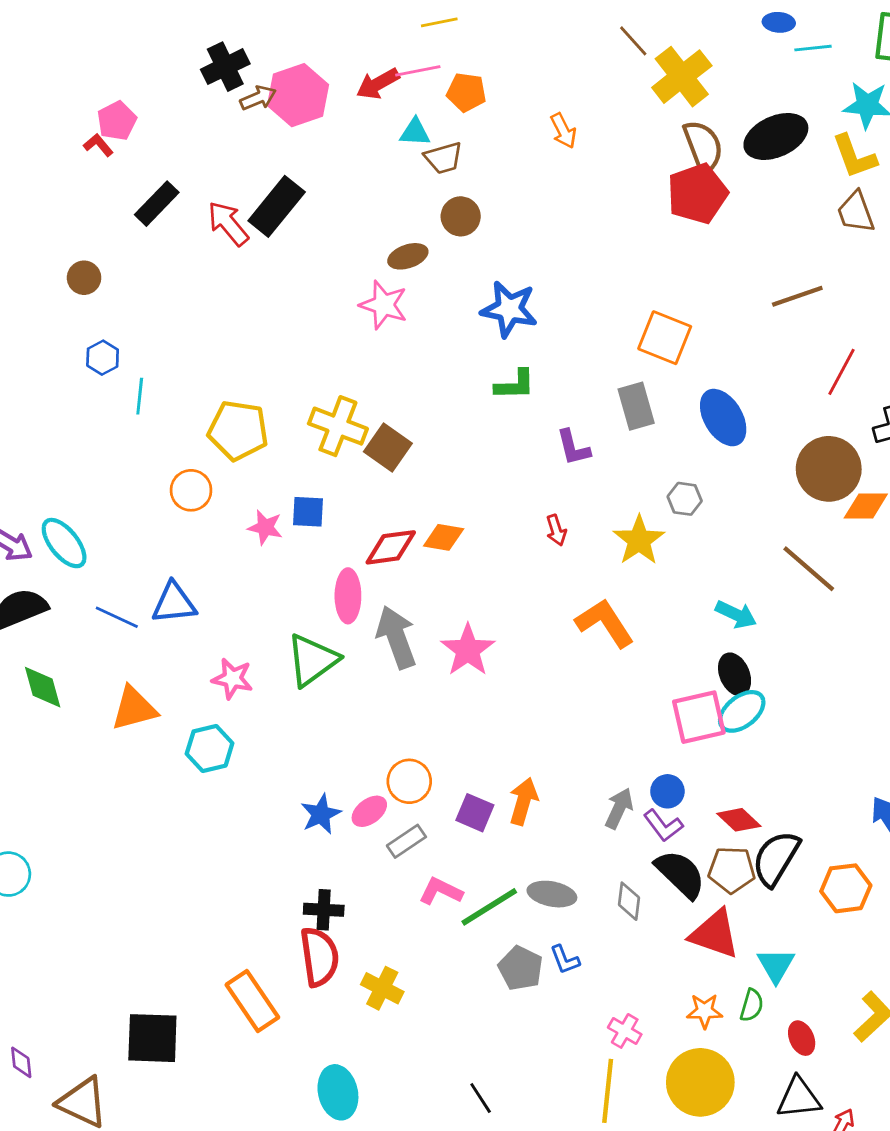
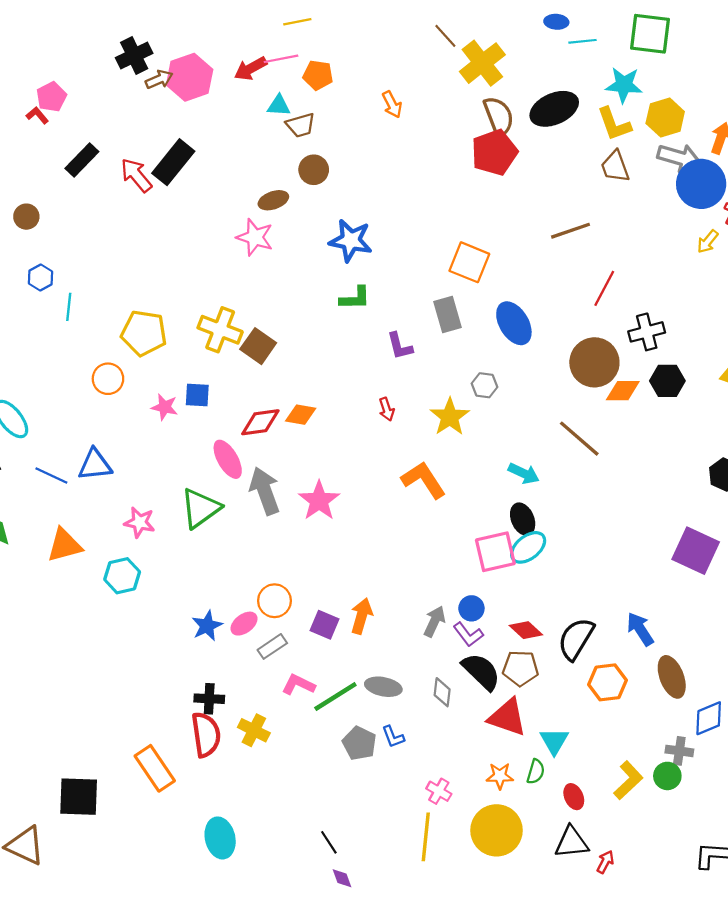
pink ellipse: (348, 596) -> (228, 459), turned -30
black semicircle: (776, 858) -> (576, 639), moved
yellow cross: (382, 988) -> (254, 730), moved

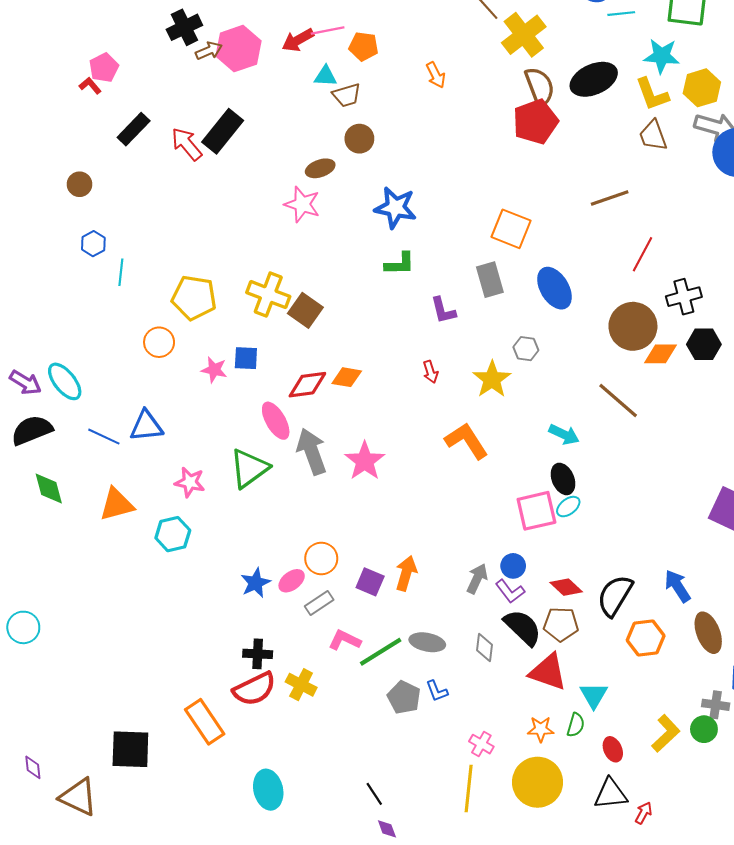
cyan ellipse: (528, 547) -> (568, 507), size x0.7
red semicircle: (206, 735) -> (254, 689), turned 72

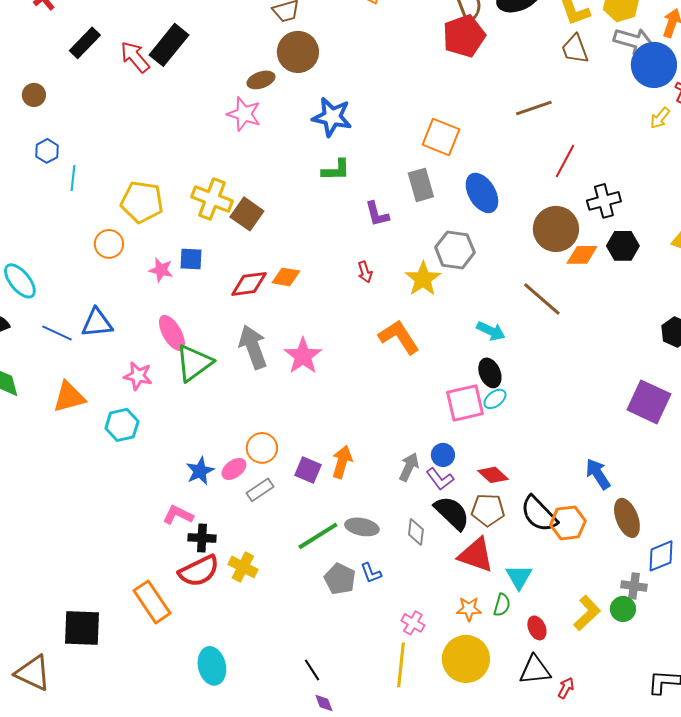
brown circle: (359, 139) -> (298, 52), size x1.5
gray hexagon: (526, 349) -> (455, 250), size x1.6
pink ellipse: (276, 421) -> (172, 333), moved
black semicircle: (615, 596) -> (539, 514), moved, turned -75
pink L-shape: (345, 640) -> (178, 515), moved

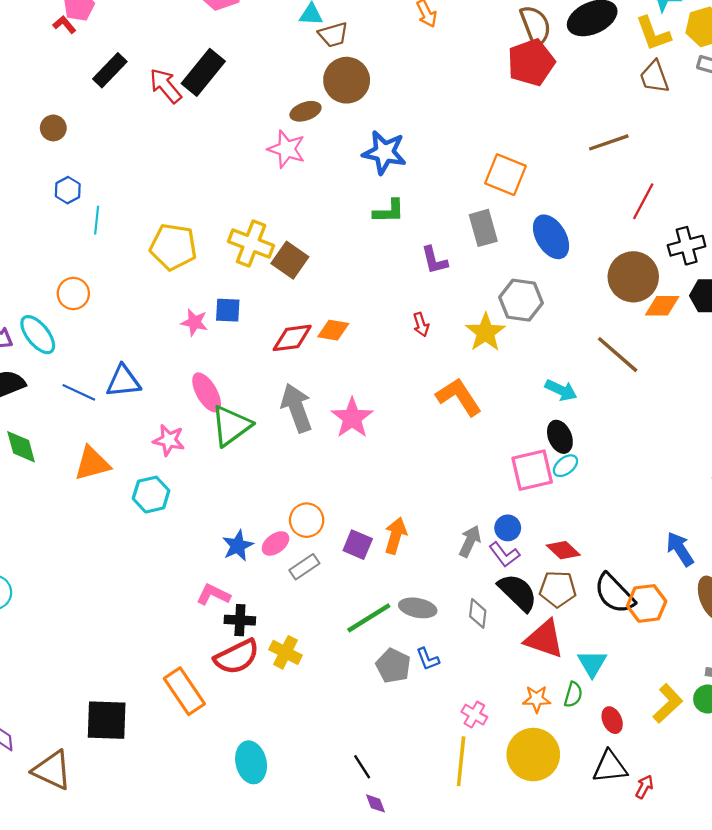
orange circle: (109, 244) -> (73, 293), moved

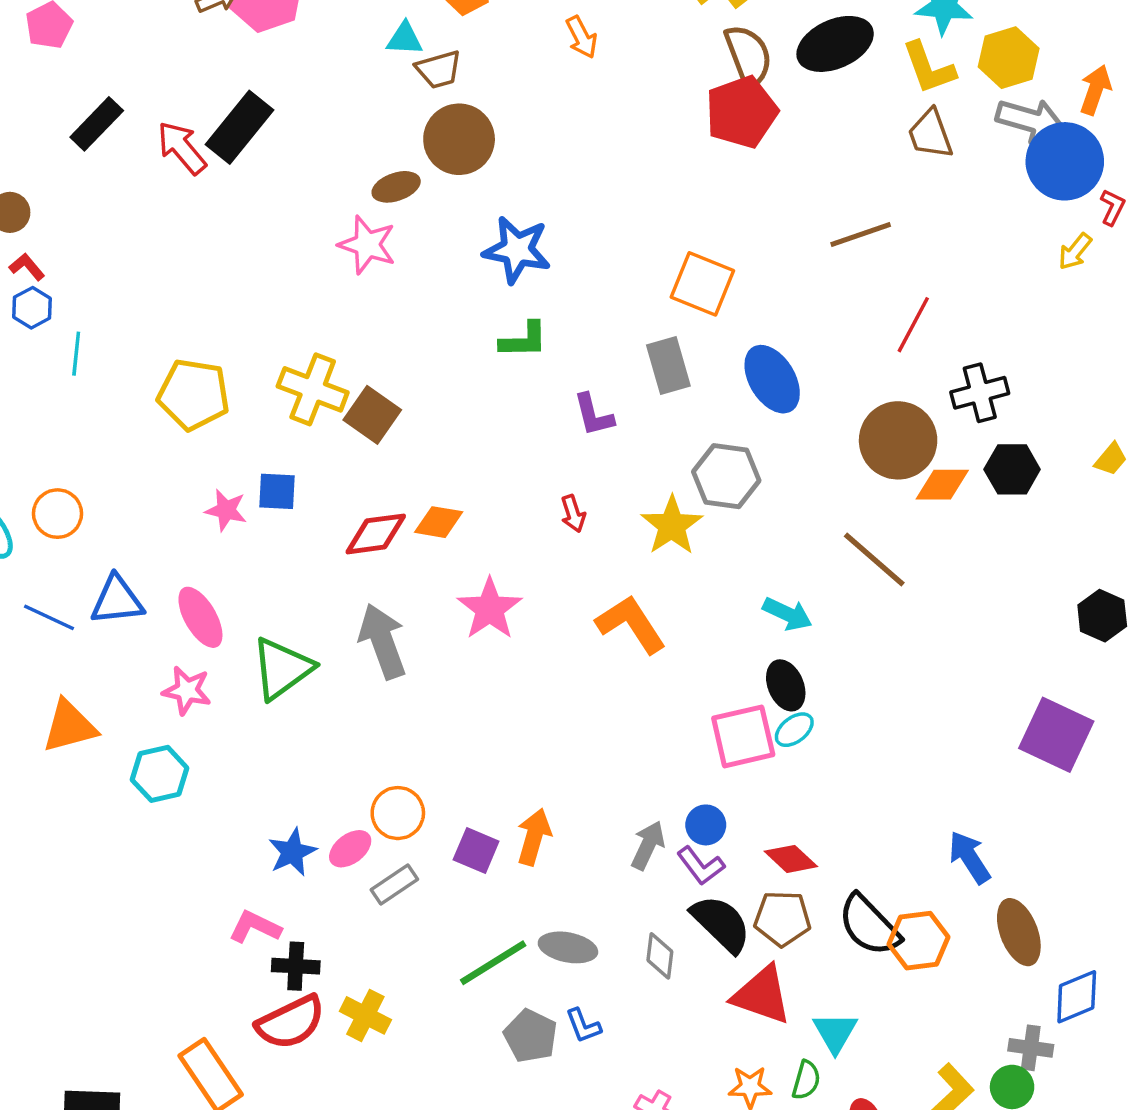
red L-shape: (64, 25) -> (27, 267), moved
orange circle: (73, 293) -> (58, 514), moved
pink ellipse: (207, 392) -> (200, 617), moved
pink star: (352, 418) -> (490, 609), moved

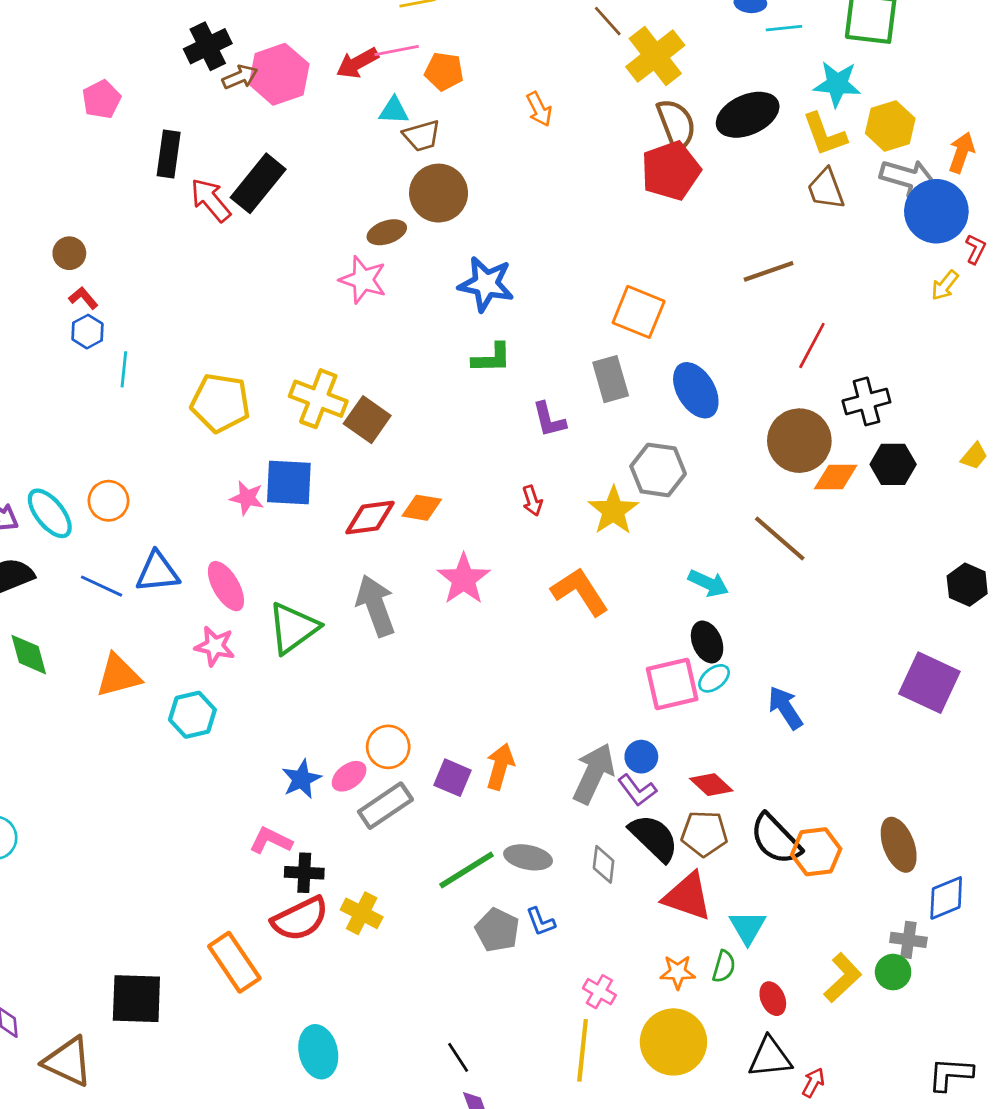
black rectangle: (97, 124) -> (169, 154), moved, turned -36
blue square: (277, 491) -> (289, 483), size x1.5
gray arrow: (648, 845) -> (594, 773), size x1.5
blue arrow: (970, 857) -> (785, 708), moved
gray rectangle: (394, 884) -> (385, 806), size x1.4

